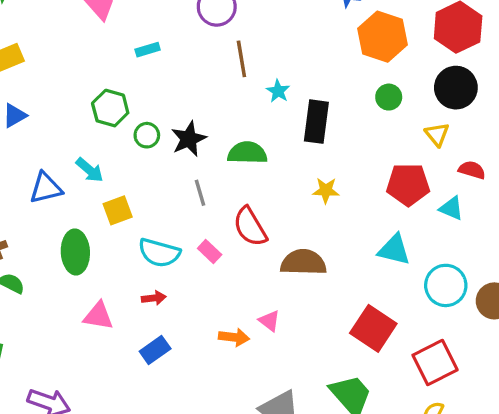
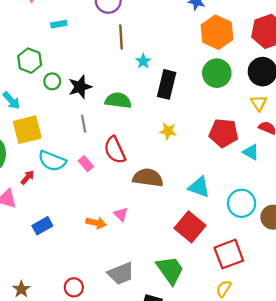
green circle: (389, 97) -> (217, 73), size x1.6
yellow triangle: (437, 134) -> (259, 103), moved
yellow square: (118, 210) -> (27, 130), size x1.5
cyan triangle: (394, 250) -> (199, 187), moved
red arrow: (154, 298) -> (27, 177), moved, turned -49

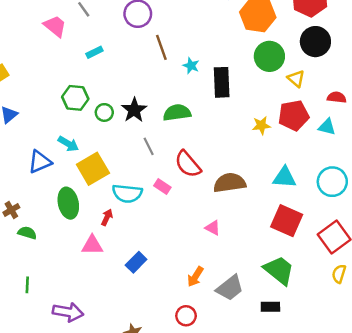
yellow triangle: (259, 103) -> (296, 79), moved
yellow star: (168, 131) -> (261, 125), moved
orange arrow: (96, 223) -> (195, 277), moved, turned 126

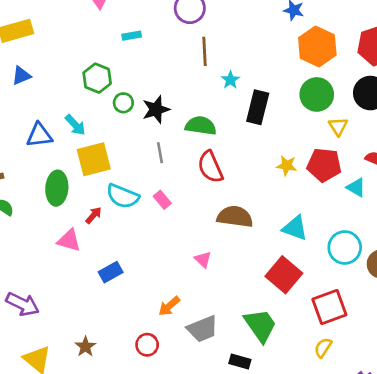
red semicircle: (188, 164) -> (210, 167), moved

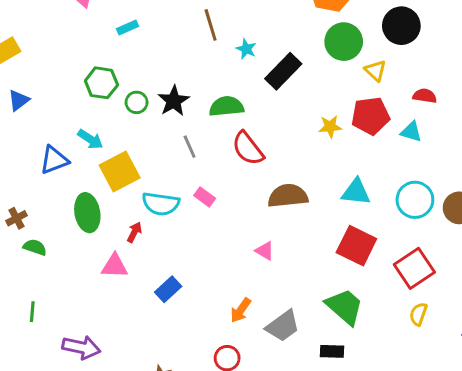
black rectangle: (258, 107) -> (283, 71), turned 44

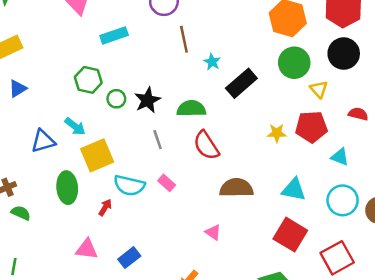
cyan rectangle: (127, 28) -> (114, 35), size x1.5
cyan triangle: (411, 132) -> (340, 157), moved
pink triangle: (115, 266) -> (87, 249), moved

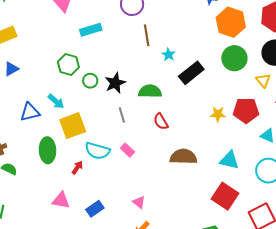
yellow triangle: (319, 89) -> (263, 81), moved
red semicircle: (206, 145) -> (161, 121), size x0.7
pink triangle: (213, 232) -> (139, 202), moved

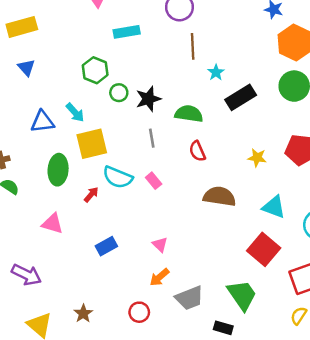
blue triangle: (11, 69) -> (26, 67), turned -49
yellow star: (218, 114) -> (257, 158), moved
pink triangle: (61, 200) -> (52, 223), moved

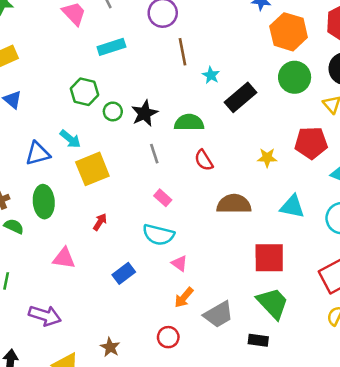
green ellipse: (58, 170) -> (44, 202), moved
cyan semicircle: (118, 177) -> (158, 235), moved
red square: (264, 249) -> (269, 258), moved, turned -32

